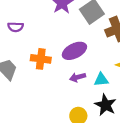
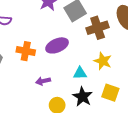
purple arrow: (78, 77) -> (43, 81), moved

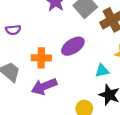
purple arrow: (43, 81) -> (44, 86), moved, size x1.6

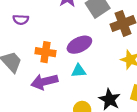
cyan triangle: (102, 71) -> (79, 71), moved

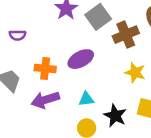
cyan triangle: (79, 71) -> (86, 99), moved

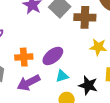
brown cross: (126, 35) -> (85, 17), turned 35
purple ellipse: (81, 59) -> (53, 56), moved

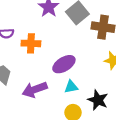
orange cross: (24, 57) -> (31, 43), moved

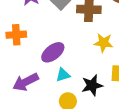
black star: (98, 100) -> (92, 85), turned -30

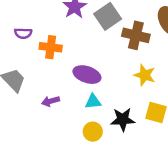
purple ellipse: (53, 52) -> (87, 75), turned 45
purple arrow: (26, 82) -> (50, 101), size x0.6

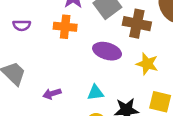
orange cross: (51, 47) -> (65, 27), moved
purple ellipse: (87, 75) -> (107, 51), moved

